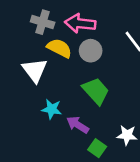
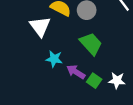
green square: (97, 148) -> (94, 81), moved

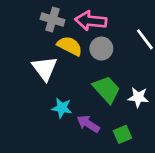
green square: (94, 81) -> (122, 134), moved, turned 32
white star: (117, 81) -> (138, 97), moved

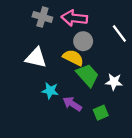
yellow semicircle: (70, 46) -> (73, 58), moved
white triangle: (45, 68) -> (36, 58), turned -40

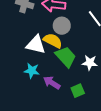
white triangle: (36, 58) -> (36, 45), moved

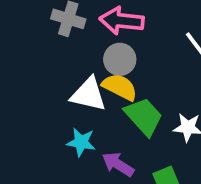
gray circle: (62, 26) -> (120, 59), moved

